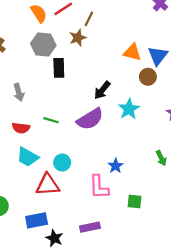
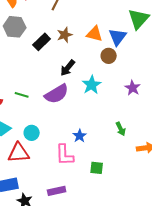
brown star: (78, 38) -> (65, 35), moved
black rectangle: (59, 68) -> (42, 42), moved, turned 48

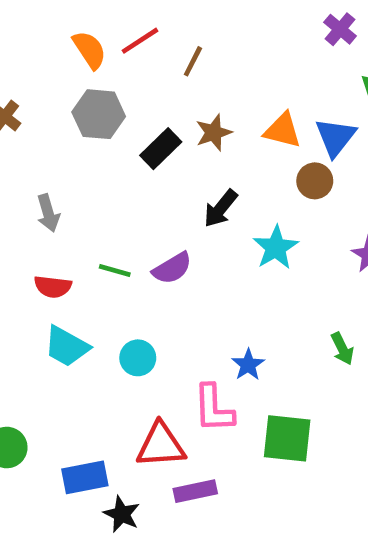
purple semicircle: (57, 94) -> (172, 268), moved, size x0.7
red triangle: (19, 153) -> (161, 445), moved
green square: (97, 168) -> (287, 438), size x1.6

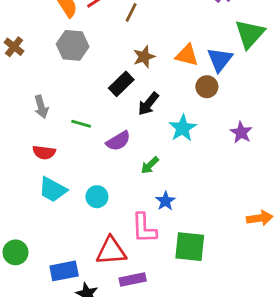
black rectangle: (161, 149) -> (121, 84), moved
green line: (115, 271) -> (81, 124), moved
green arrow: (342, 349) -> (150, 165), moved, turned 72

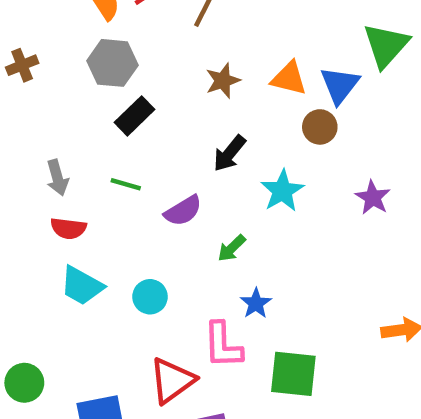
brown cross: (14, 47) -> (22, 65), turned 30
black rectangle: (121, 84) -> (135, 116), moved
gray arrow: (41, 107) -> (57, 178), moved
red triangle: (111, 251) -> (172, 381), turned -32

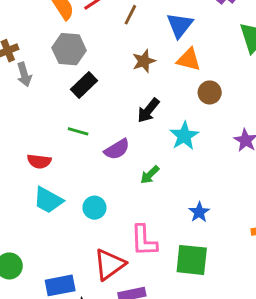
blue triangle: (340, 85) -> (180, 25), moved
gray arrow: (57, 178) -> (24, 75), moved
blue star: (256, 303) -> (199, 212), moved

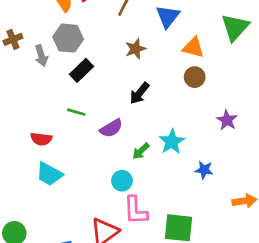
orange triangle: (189, 60) -> (193, 47), moved
gray arrow: (24, 75) -> (41, 56), moved
cyan star: (184, 136) -> (172, 142), moved
cyan circle: (94, 208) -> (122, 181), moved
blue star: (199, 212) -> (204, 170), moved, turned -30

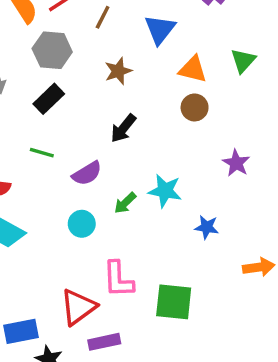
green triangle: (235, 27) -> (243, 61), moved, size x0.7
gray hexagon: (68, 38) -> (52, 50), moved
cyan star: (172, 142) -> (165, 191), turned -30
cyan circle: (122, 181) -> (82, 224), moved

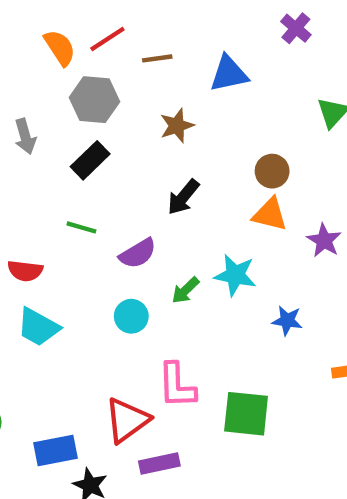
brown line: (103, 17) -> (157, 58), turned 55
blue triangle: (160, 29) -> (229, 74), turned 40
orange triangle: (193, 69) -> (270, 214), moved

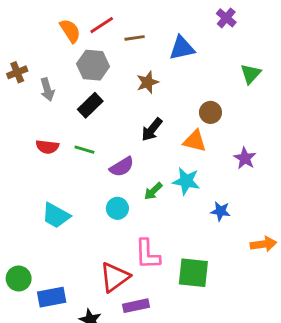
orange triangle: (270, 214) -> (195, 141), moved
red semicircle: (25, 271) -> (47, 147), moved
blue rectangle: (55, 451) -> (52, 297), moved

